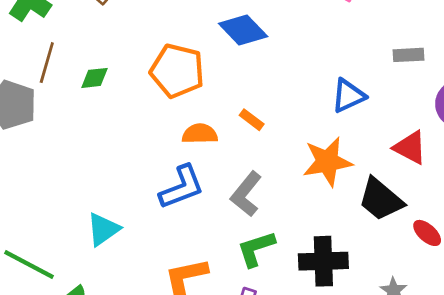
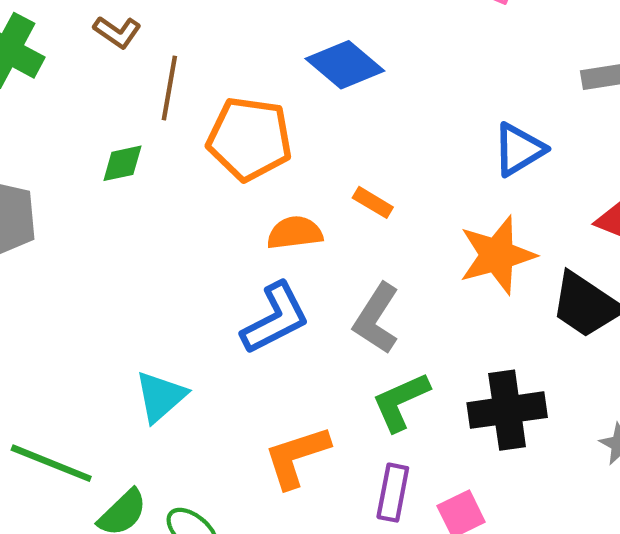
brown line: (47, 63) -> (169, 88), moved

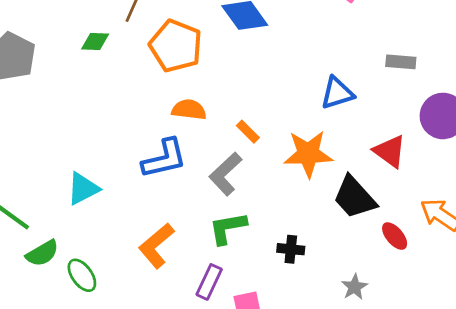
orange rectangle: (373, 202) -> (248, 132), moved
black cross: (507, 410) -> (291, 249), size x0.6
orange L-shape: (297, 457) -> (156, 246), turned -36

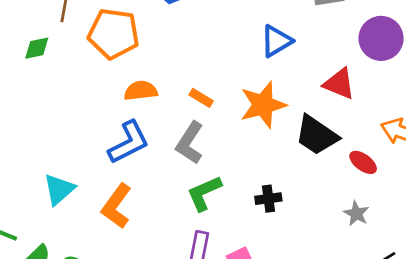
orange L-shape: (156, 246) -> (117, 206), moved
gray star: (354, 287) -> (356, 214), moved

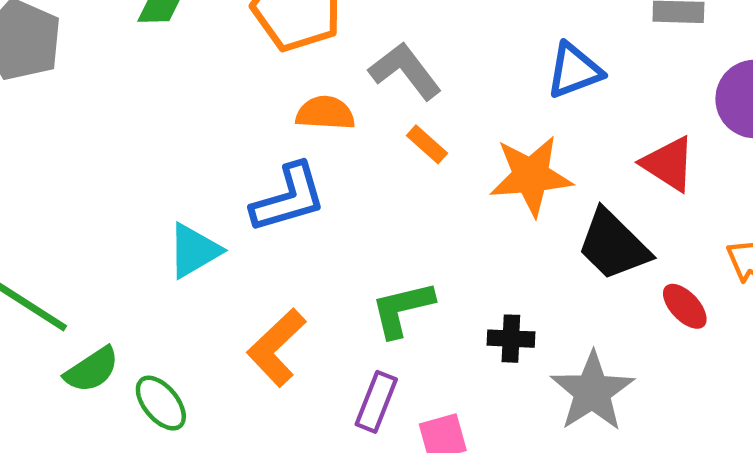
gray L-shape: (190, 143) -> (405, 71), moved, turned 99
cyan triangle: (59, 189) -> (194, 251), moved
orange L-shape: (117, 206) -> (276, 348), moved
gray star: (356, 214) -> (592, 391), moved, size x1.8

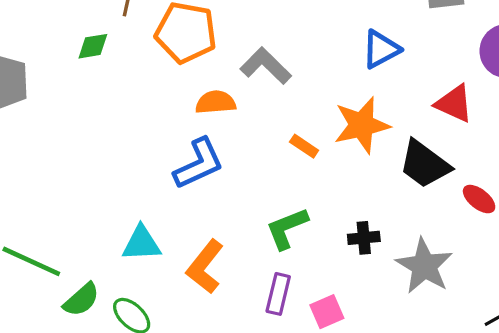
orange rectangle: (427, 144) -> (304, 146), moved
cyan triangle: (194, 251) -> (142, 244), moved, turned 36

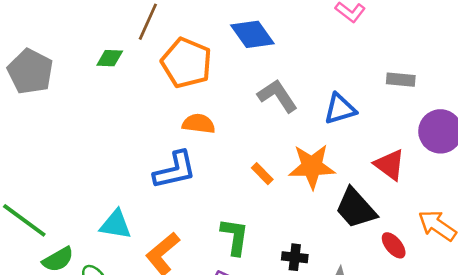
gray L-shape: (266, 66) -> (278, 96), moved
green L-shape: (287, 228) -> (235, 237), turned 108

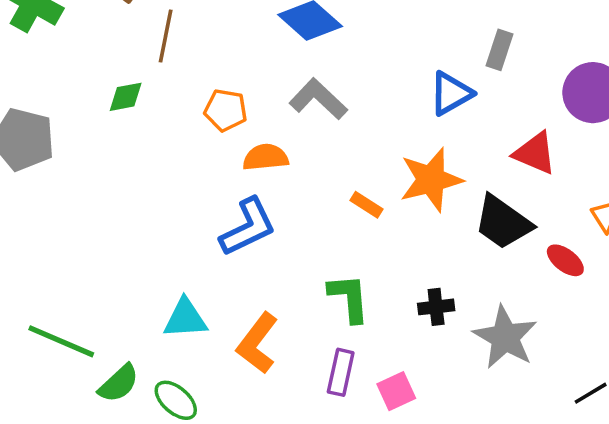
orange pentagon: (187, 63) -> (226, 110), moved, size x0.6
gray rectangle: (401, 80) -> (499, 50), moved, turned -64
gray L-shape: (278, 96) -> (318, 99), moved

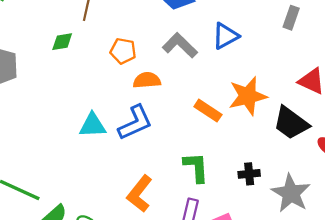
blue triangle: (451, 93) -> (225, 36), moved
orange rectangle: (367, 205) -> (208, 111), size x1.4
cyan triangle: (185, 319) -> (93, 125), moved

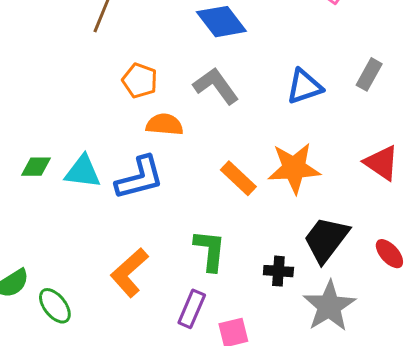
blue triangle: (225, 36) -> (304, 87), moved
green diamond: (62, 42) -> (36, 167), moved
black trapezoid: (291, 123) -> (326, 239), moved, turned 81

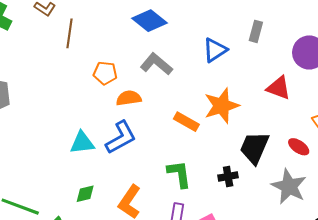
green diamond: (36, 167) -> (85, 194), moved
gray star: (329, 306) -> (289, 186), moved

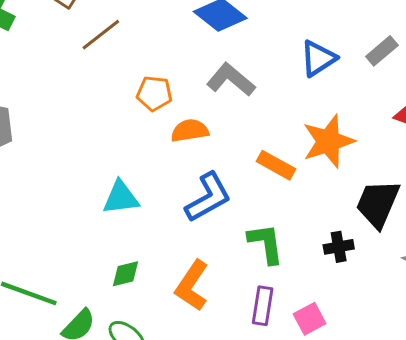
gray rectangle: (256, 31) -> (382, 51), moved, turned 35
brown line: (69, 33) -> (101, 35), turned 44
blue L-shape: (121, 137) -> (208, 197), moved

